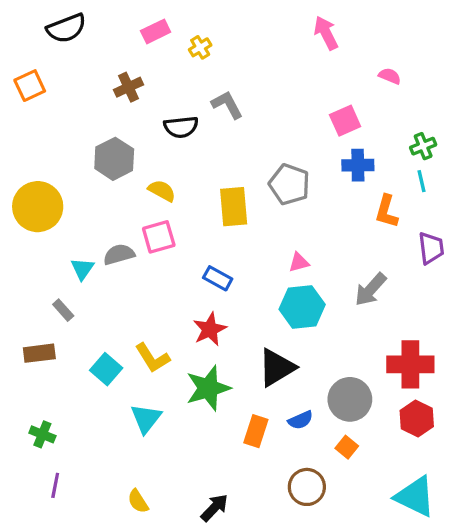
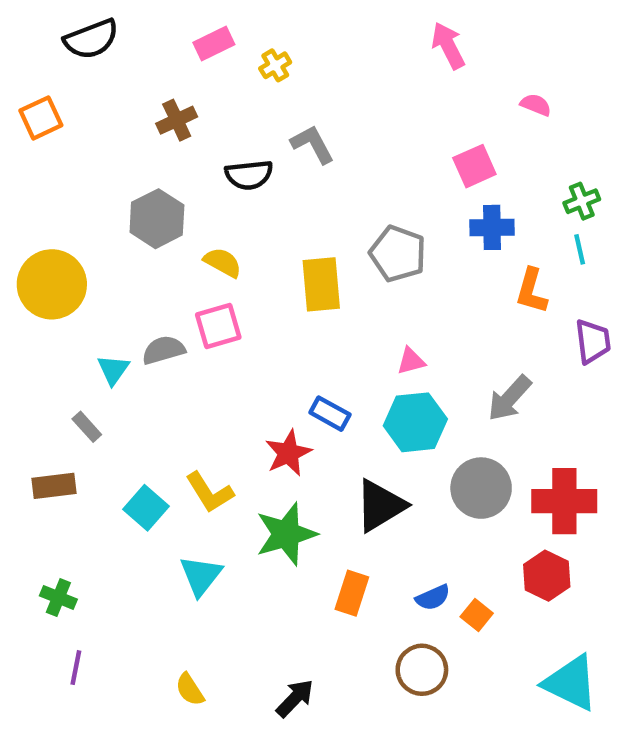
blue rectangle: (218, 278) -> (330, 414), moved
gray circle: (350, 399) -> (481, 488), moved
red hexagon: (417, 418) -> (547, 576), moved
blue semicircle: (300, 420) -> (433, 598), moved

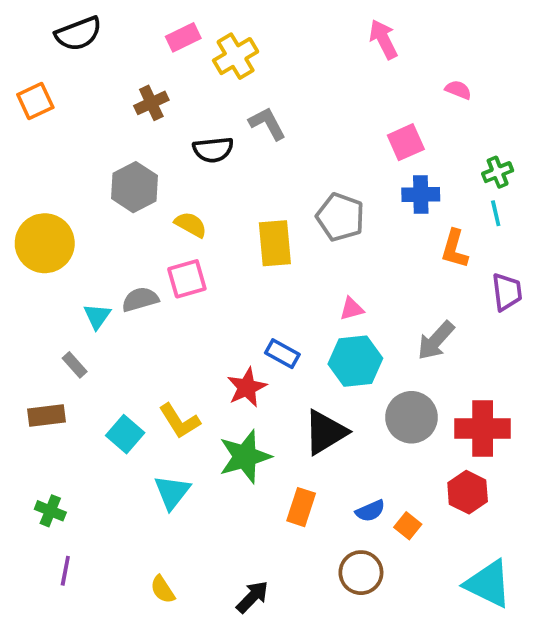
yellow cross: (275, 65) -> (236, 56), size x1.6

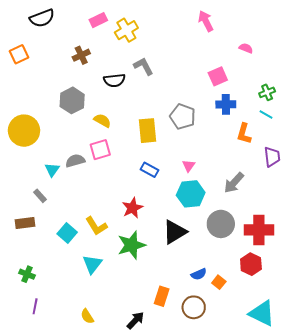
cyan line: (496, 213) -> (266, 114), turned -48
pink triangle: (352, 309) -> (189, 166), turned -40
blue rectangle: (282, 354) -> (150, 170), moved
orange rectangle: (301, 507) -> (162, 296), moved

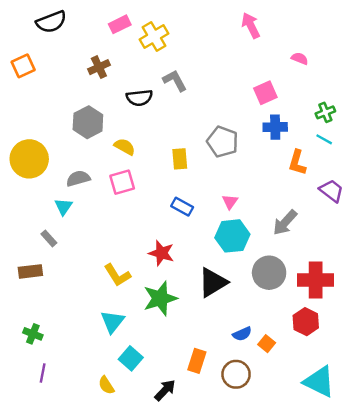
yellow rectangle: (148, 131) -> (180, 159), size x0.7
purple trapezoid: (272, 157) -> (331, 191), turned -45
gray semicircle: (75, 161) -> (78, 178), moved
red star: (132, 208) -> (161, 253), turned -30
cyan square: (67, 233) -> (131, 358), moved

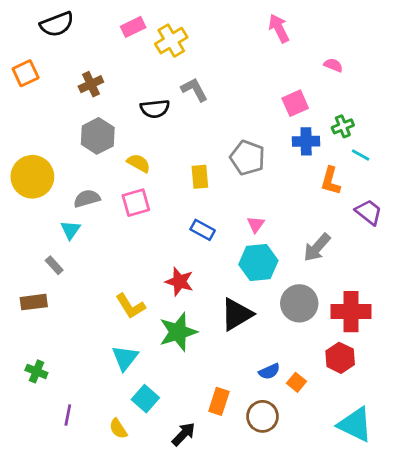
brown cross: (99, 67) -> (91, 84), moved
green cross: (325, 112) -> (343, 126), moved
purple line: (43, 373) -> (68, 415), moved

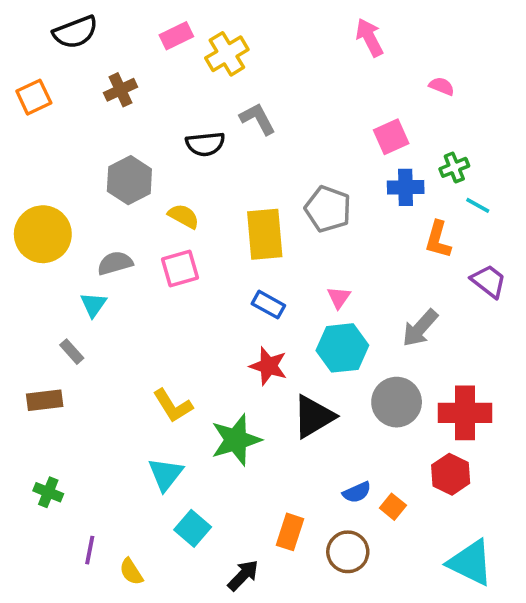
brown cross: (91, 84) -> (120, 90), moved
yellow rectangle: (200, 177) -> (265, 234), size x1.6
red star: (179, 282) -> (268, 366), moved
yellow semicircle: (118, 429) -> (131, 572), moved

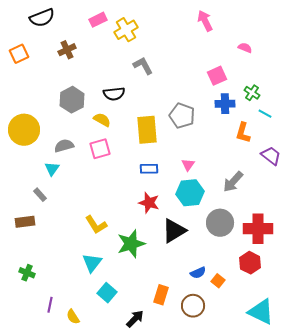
black semicircle: (205, 144) -> (114, 94), moved
green cross: (454, 167) -> (252, 93), turned -35
blue rectangle: (268, 305) -> (149, 169), turned -30

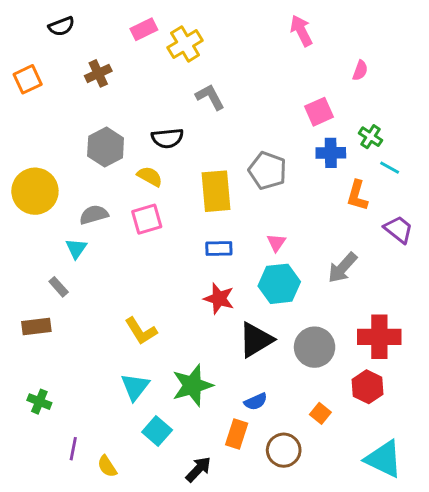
black semicircle: (42, 18) -> (61, 26), size x0.7
pink semicircle: (245, 48) -> (360, 70), turned 88
gray circle: (220, 223) -> (315, 347), moved
green star: (131, 244) -> (192, 385), moved
blue semicircle: (198, 273) -> (256, 402), moved

